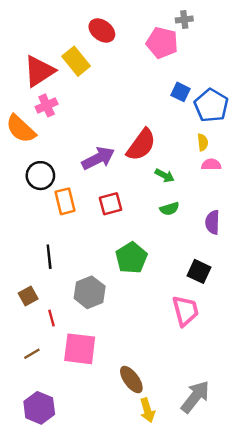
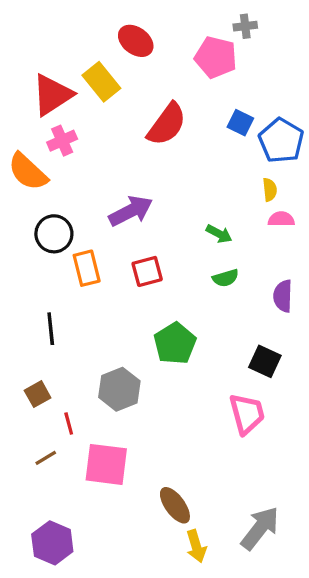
red semicircle: (141, 145) -> (167, 124), moved
black line: (49, 257) -> (51, 329), moved
brown line: (32, 354) -> (46, 458), moved

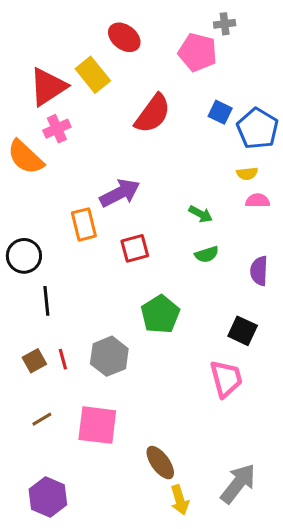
yellow semicircle: (270, 190) -> (247, 174), turned 90
black circle: (54, 234) -> (24, 256), moved
orange rectangle: (87, 268) -> (84, 224), moved
red line: (69, 424) -> (63, 359), moved

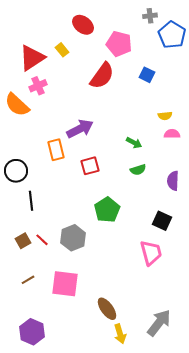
pink pentagon: (198, 52) -> (119, 44), moved
yellow rectangle: (93, 75) -> (62, 50), size x0.6
blue pentagon: (258, 129) -> (172, 35), moved
red line: (63, 359) -> (42, 240), turned -32

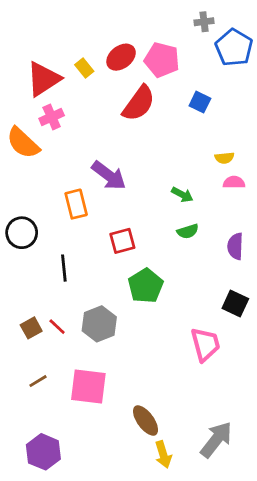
red ellipse: (83, 25) -> (121, 57), moved, turned -75
purple arrow: (80, 129) -> (109, 176), turned 64
red square: (90, 166) -> (122, 241), moved
black line: (31, 201) -> (64, 268), moved
black square: (162, 221) -> (235, 303), moved

